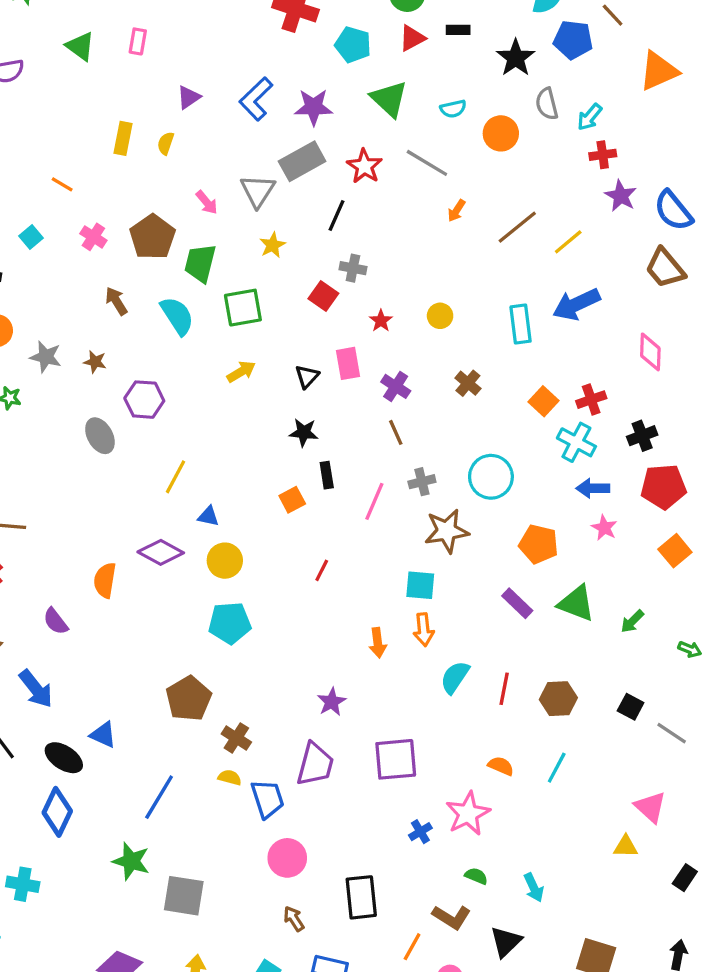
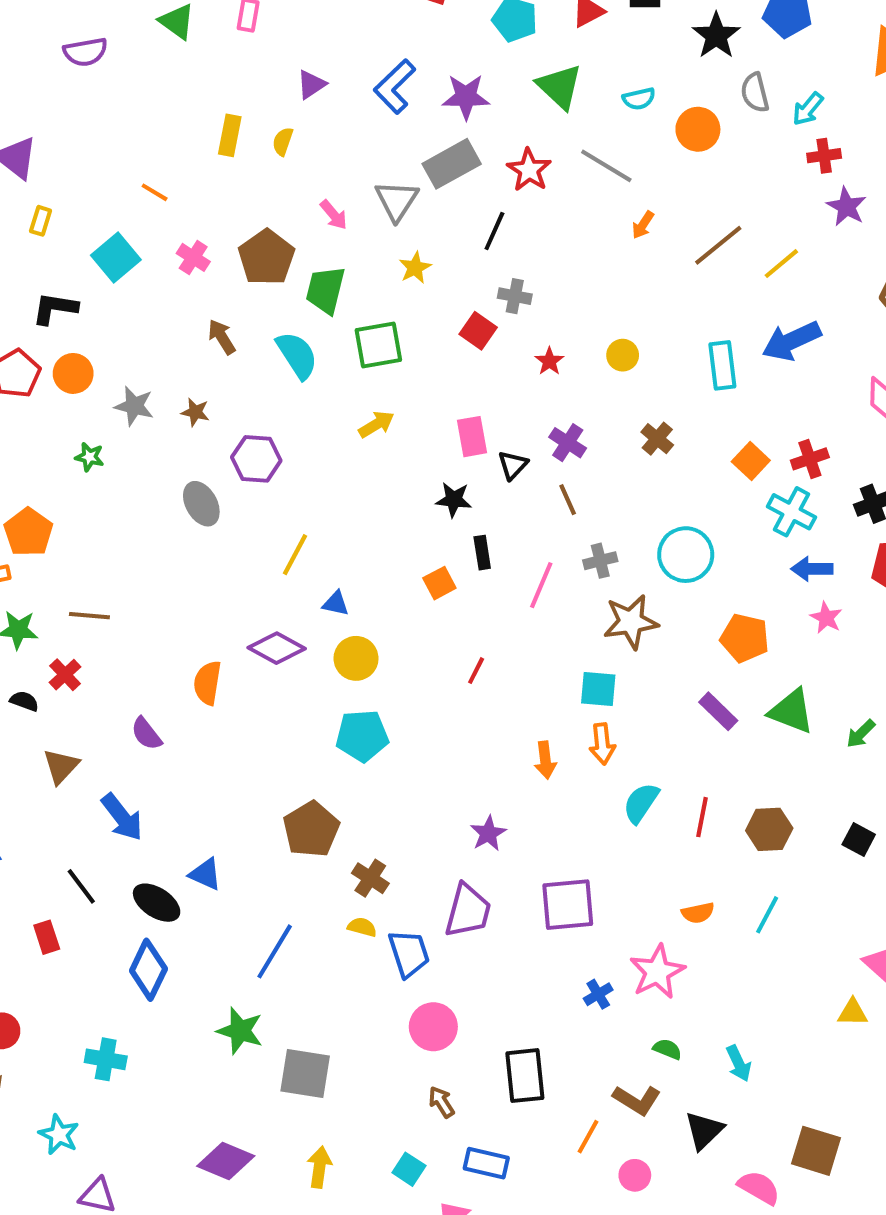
cyan square: (31, 237) -> (116, 257), size x1.6
pink rectangle: (348, 363) -> (472, 437), moved
black triangle: (307, 377) -> (513, 465), moved
orange semicircle: (501, 766) -> (698, 913), turned 145

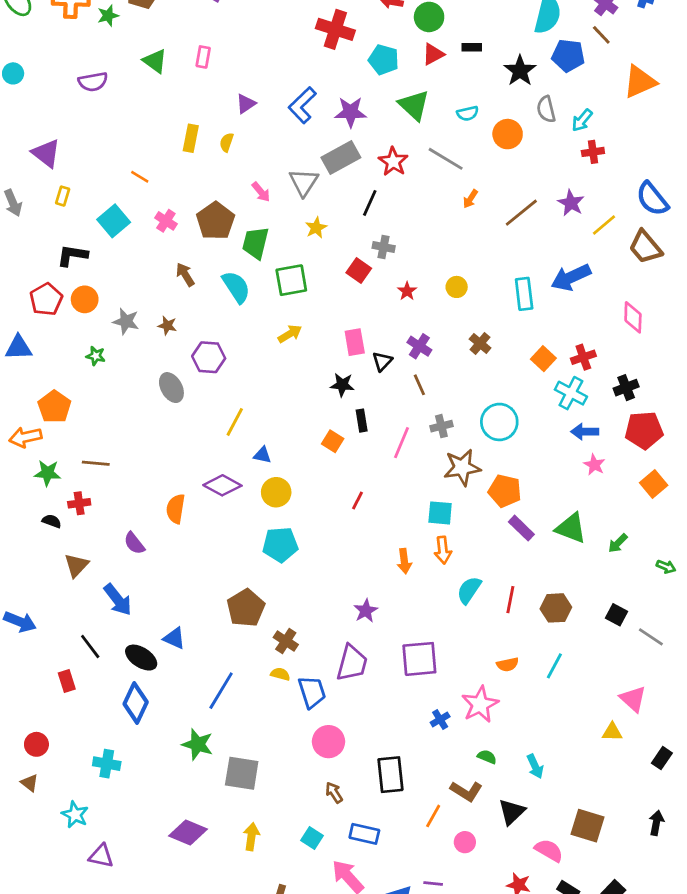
purple star: (846, 207) -> (571, 203), moved
yellow line: (781, 264) -> (604, 225), moved
orange square: (439, 583) -> (333, 441), turned -30
orange pentagon: (745, 638) -> (505, 491), moved
red cross: (65, 675) -> (79, 503), turned 35

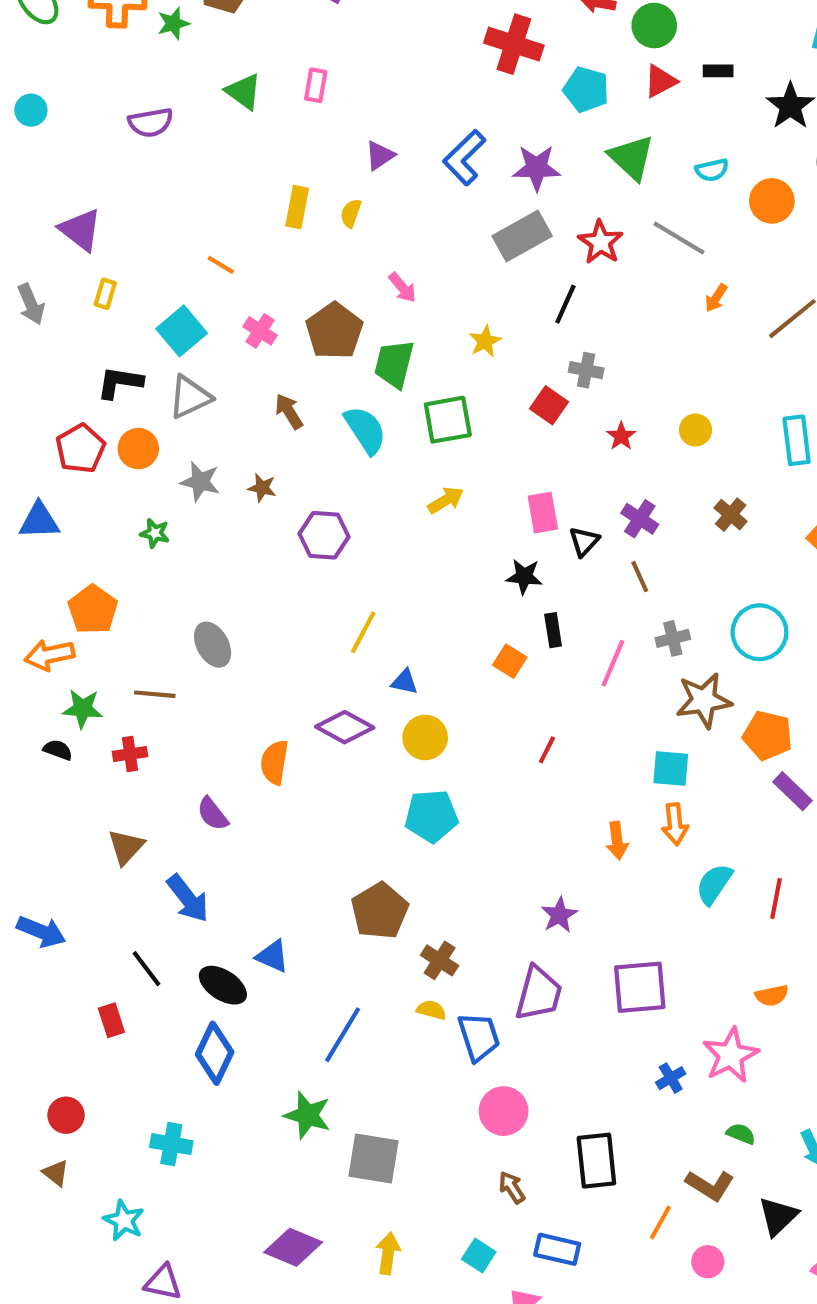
gray triangle: (304, 182) -> (190, 397), moved, turned 32
gray ellipse: (171, 388) -> (213, 645), moved
black semicircle: (52, 521) -> (58, 750), moved

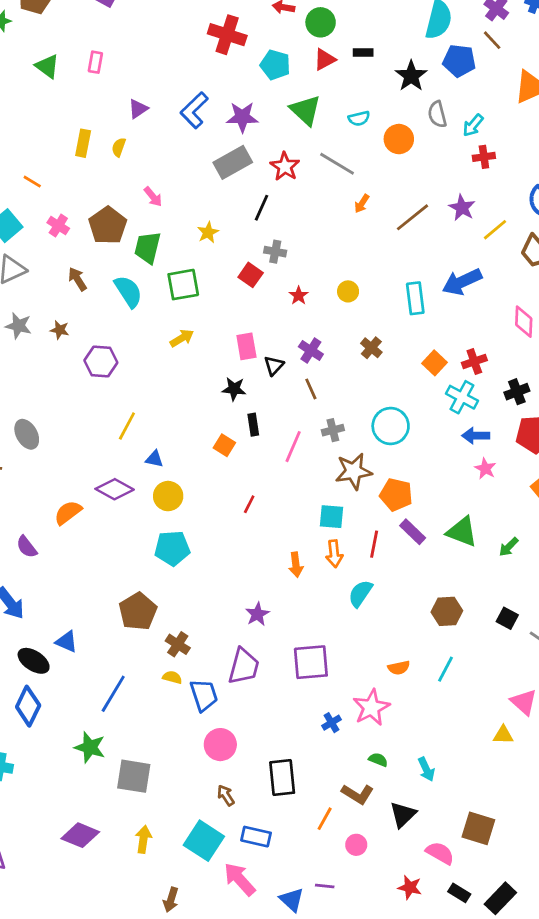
orange semicircle: (274, 762) -> (68, 513), turned 44
red line: (776, 898) -> (374, 544), moved
cyan square: (479, 1256) -> (204, 841), size x1.8

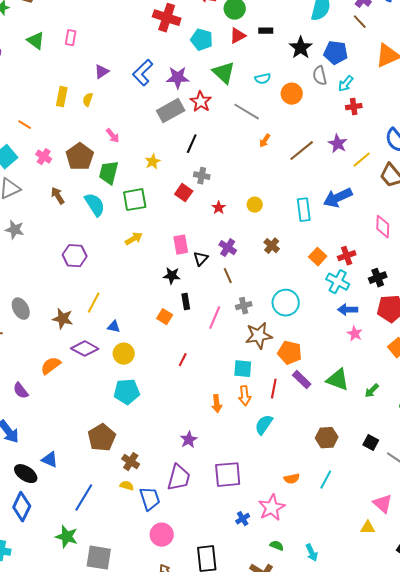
blue pentagon: (459, 61) -> (336, 53), moved
red star: (285, 166) -> (201, 102), moved
brown star: (60, 330) -> (63, 319), moved, size x1.5

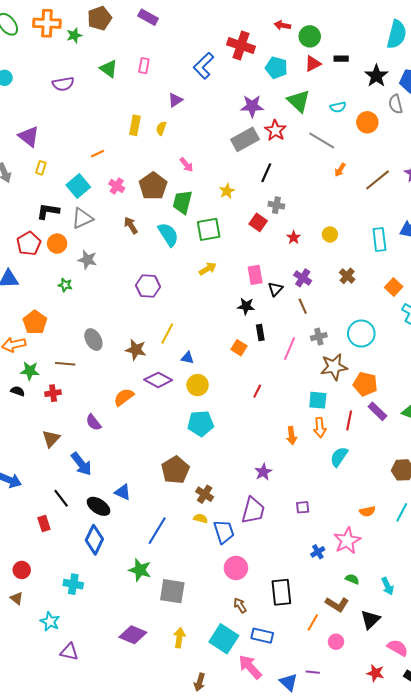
blue L-shape: (143, 73) -> (204, 66), moved
orange line: (25, 125) -> (97, 154), turned -56
purple square: (228, 475) -> (303, 507), size x0.5

